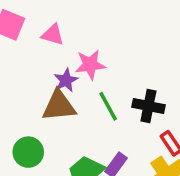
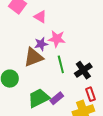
brown triangle: (59, 106) -> (33, 57), turned -30
black cross: (148, 106) -> (83, 70), turned 30

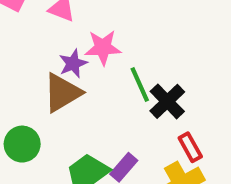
green line: (61, 64) -> (140, 84), moved

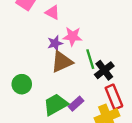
brown triangle: (62, 93) -> (62, 62), moved
red rectangle: (190, 147) -> (114, 97), size x1.5

